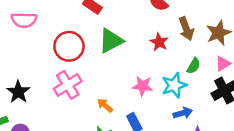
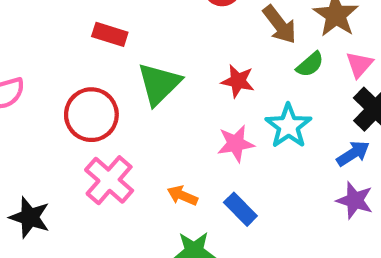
red star: (159, 42) -> (238, 81), moved
green semicircle: (194, 66) -> (310, 64), moved, turned 35
blue arrow: (183, 113) -> (353, 154), moved

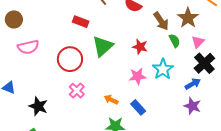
green semicircle: (310, 64) -> (175, 41), turned -80
pink cross: (109, 180) -> (77, 91), size x0.7

